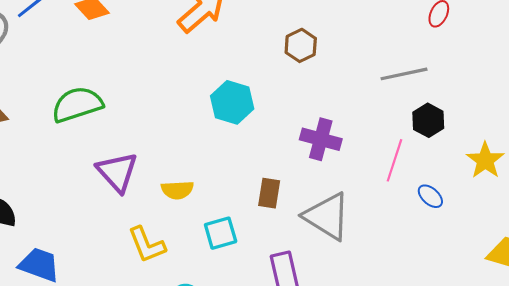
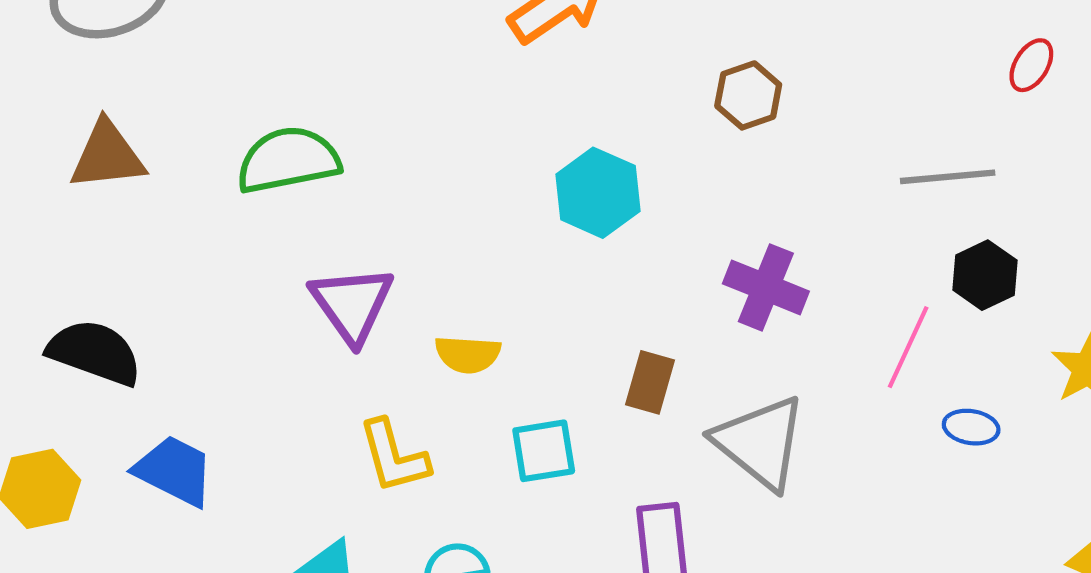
blue ellipse: (430, 196) -> (971, 427), turned -40

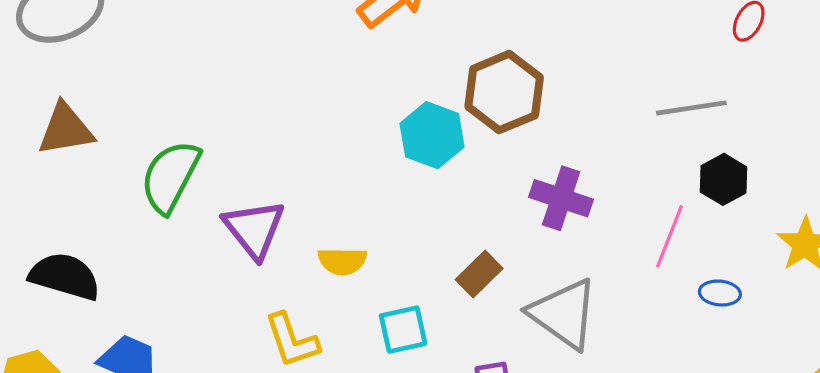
brown hexagon: (748, 95) -> (504, 92), moved, size x1.6
green semicircle: (288, 160) -> (170, 177), moved, turned -48
brown rectangle: (650, 382) -> (479, 274), turned 33

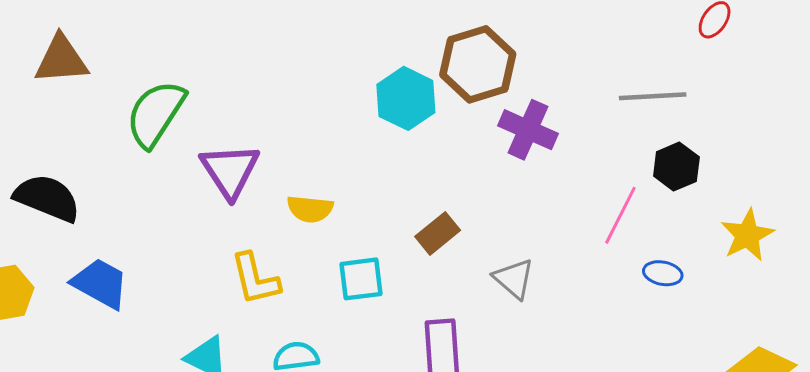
purple cross: (561, 198) -> (528, 130), moved
gray triangle: (564, 314) -> (514, 279), size x0.6

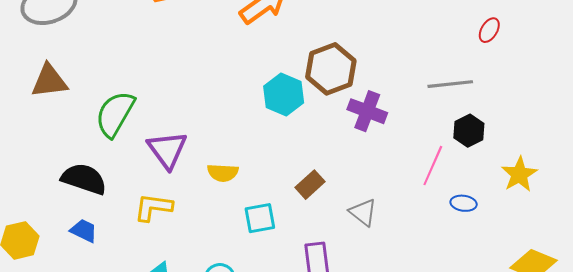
black semicircle: (47, 198) -> (84, 179), moved
yellow L-shape: (255, 279) -> (153, 207), moved, turned 114
blue trapezoid: (100, 283) -> (84, 231), size x0.7

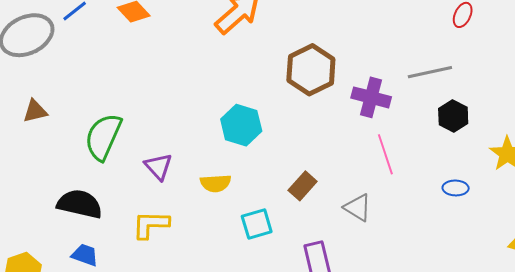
brown triangle: (49, 81) -> (35, 111), size x0.7
cyan hexagon: (284, 95) -> (241, 125), moved
purple cross: (367, 111) -> (371, 97), moved
purple triangle: (167, 150) -> (158, 167), size x0.7
pink line: (433, 166) -> (385, 154), moved, turned -36

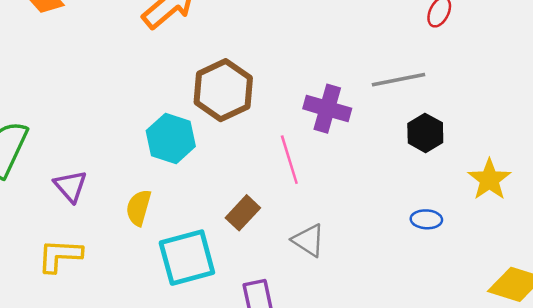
brown hexagon: (311, 70) -> (223, 90), moved
pink line: (385, 154) -> (289, 160), moved
yellow semicircle: (216, 183) -> (139, 208), turned 108
cyan square: (257, 224) -> (187, 258), size x1.5

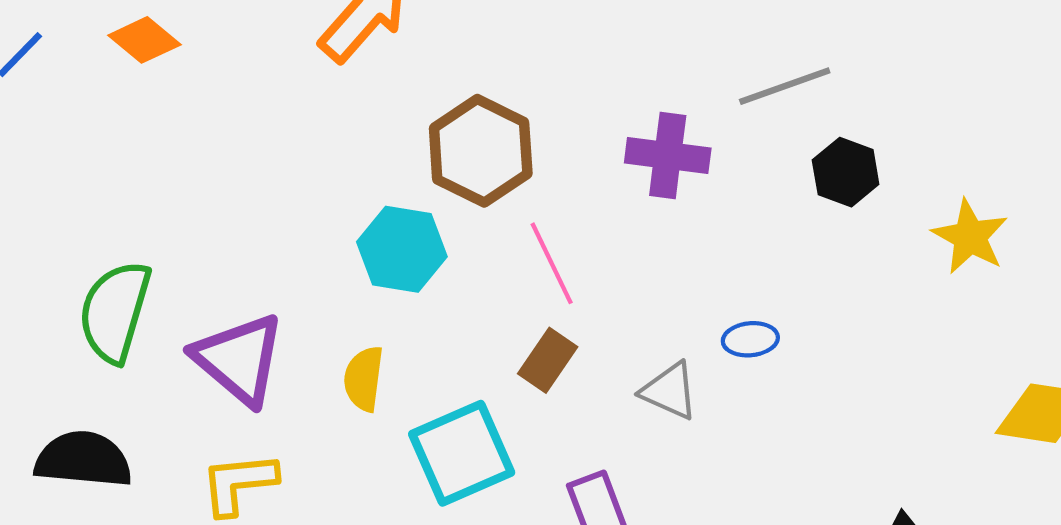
pink line: (289, 160) -> (552, 263), moved
purple triangle: (70, 186) -> (239, 359), size x1.6
blue ellipse: (426, 219) -> (750, 339), moved

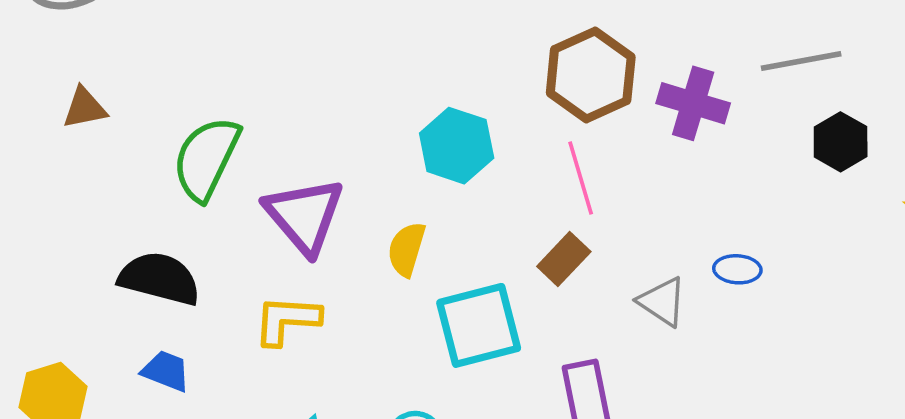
brown hexagon: (481, 151) -> (591, 75), moved

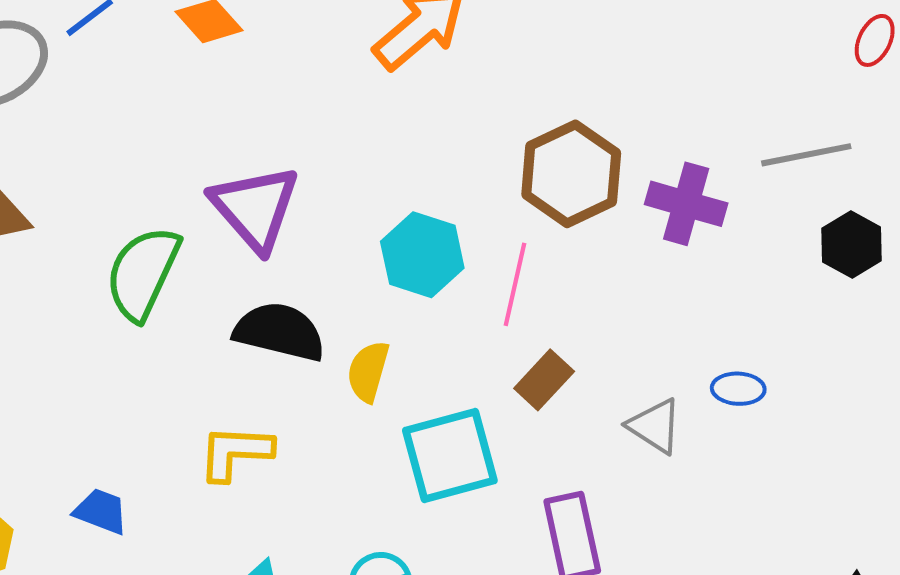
pink line: (581, 178) -> (515, 284), moved, turned 30
purple triangle: (304, 216) -> (255, 208), moved
black semicircle: (159, 278) -> (280, 332), moved

